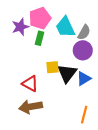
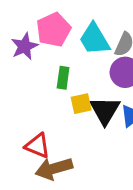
green rectangle: (40, 38) -> (63, 78), moved
red triangle: (30, 84) -> (37, 146), moved

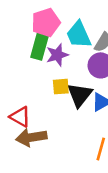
purple star: (24, 46) -> (57, 55), moved
green rectangle: (63, 78) -> (40, 45), moved, size x1.5

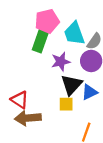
purple star: (57, 55) -> (61, 62), moved
yellow square: (61, 87) -> (66, 104), moved

